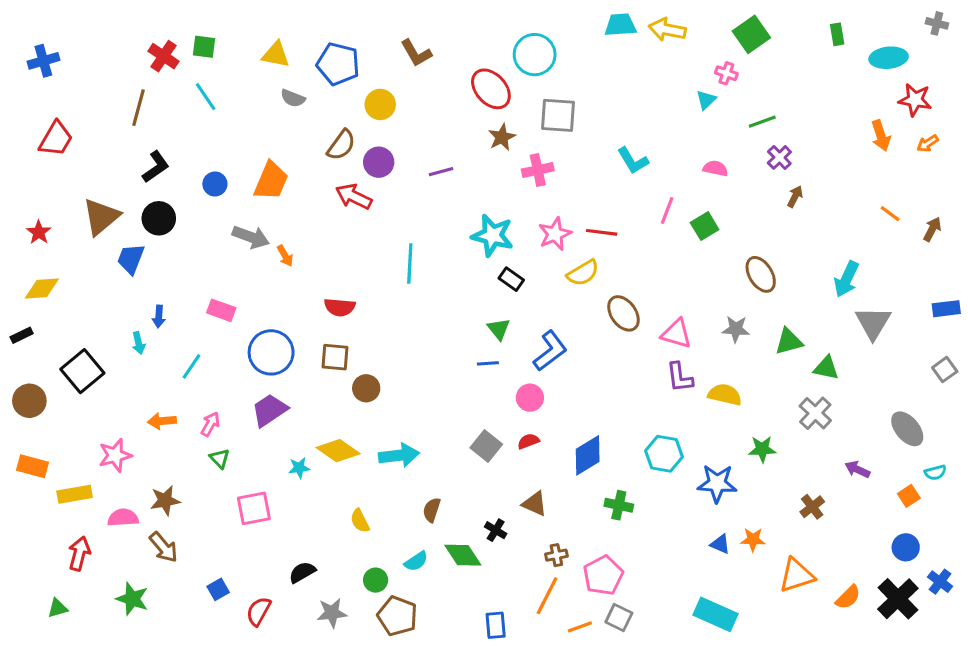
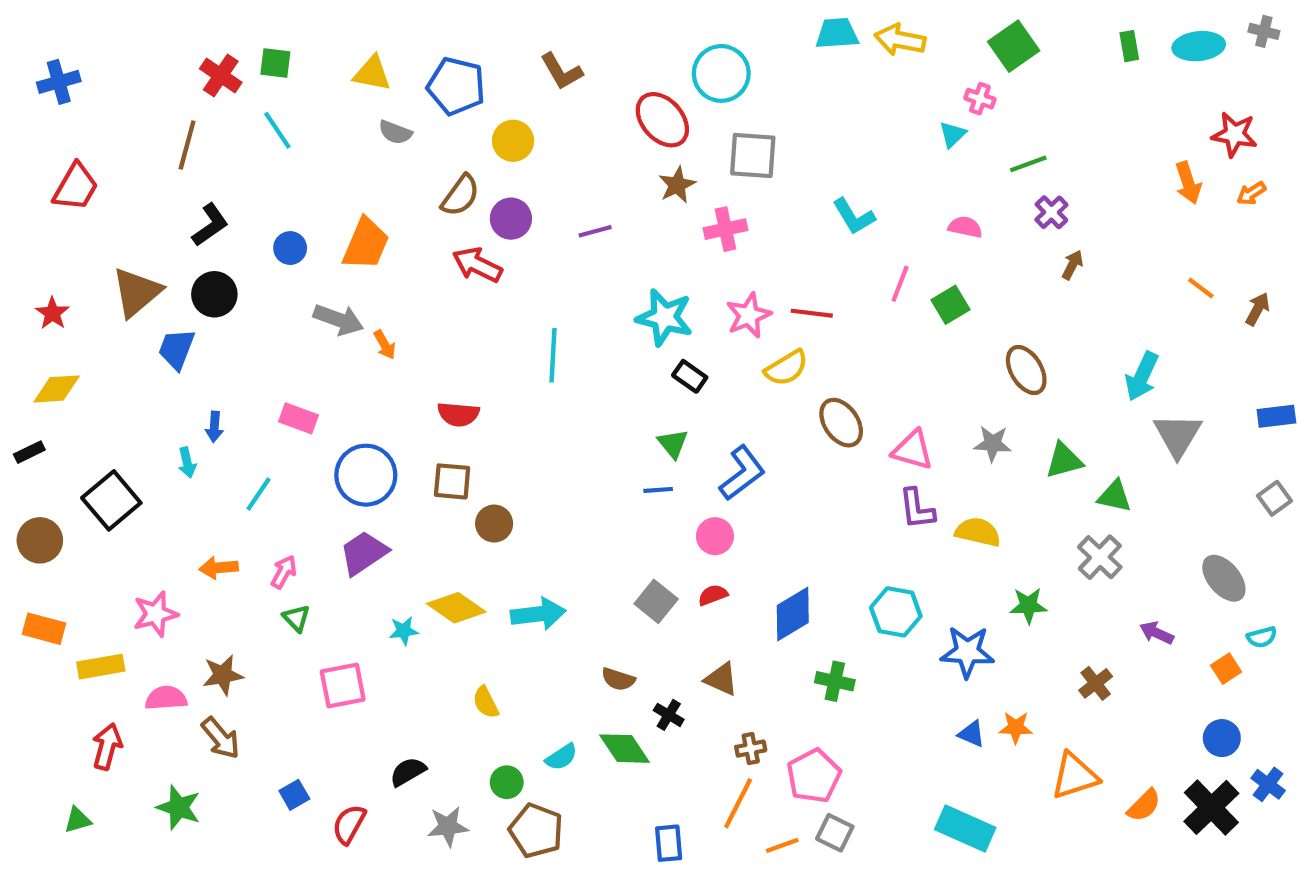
cyan ellipse: (889, 58) -> (1199, 46), moved
brown semicircle: (432, 510) -> (618, 679), moved, turned -90

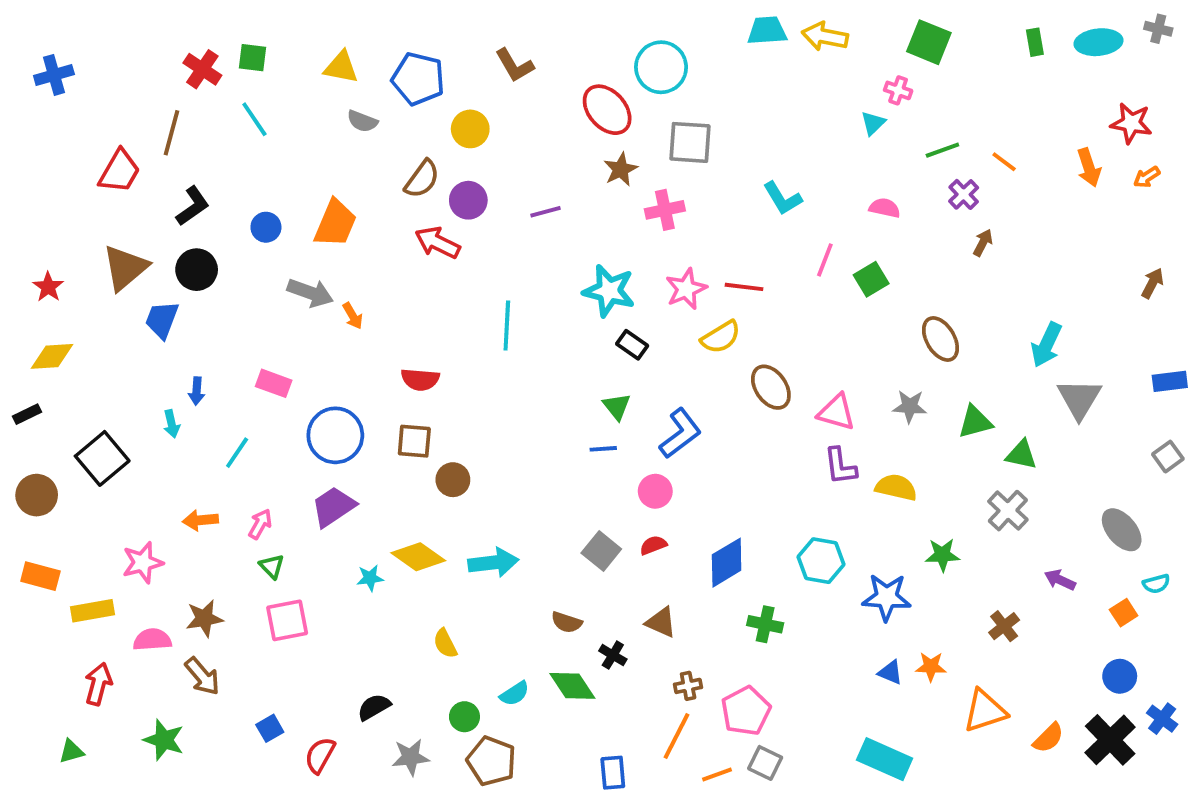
green square: (1014, 46) -> (929, 42), turned -33
red trapezoid: (76, 187) -> (119, 171), moved
orange line: (1201, 288) -> (1004, 162), moved
pink square: (343, 685) -> (287, 620), moved

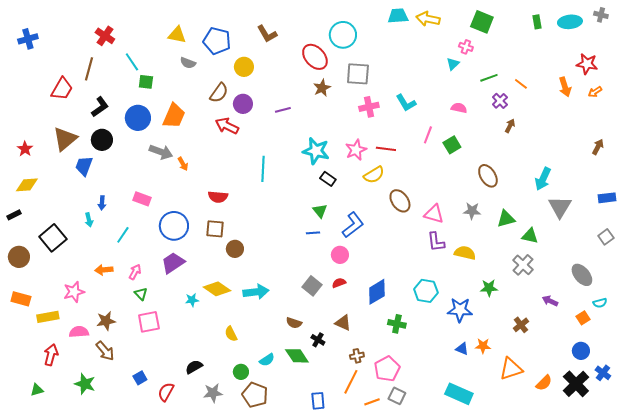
green square: (252, 58) -> (146, 82), moved
pink cross: (665, 210) -> (369, 107), moved
blue circle: (266, 227) -> (138, 118), size x1.6

